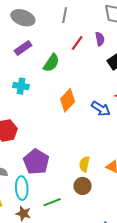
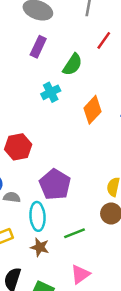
purple rectangle: (23, 48) -> (38, 47), turned -30
cyan cross: (21, 86) -> (51, 92), moved, turned -35

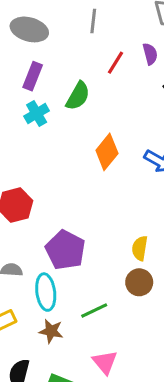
cyan cross: (51, 92) -> (37, 114), moved
pink triangle: (80, 274) -> (105, 362), turned -30

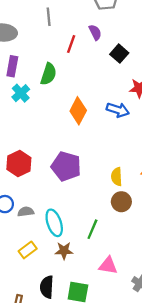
purple pentagon: (65, 250) -> (66, 166), moved
green line: (94, 311) -> (92, 229), turned -30
pink triangle: (105, 362) -> (108, 266), turned -30

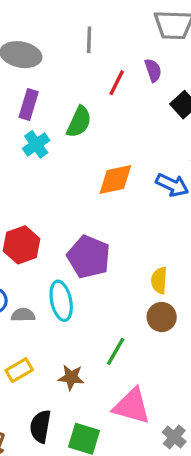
orange diamond: (78, 111) -> (115, 179), turned 44
cyan ellipse: (54, 223) -> (61, 301), moved
pink triangle: (108, 266) -> (132, 406), size x1.4

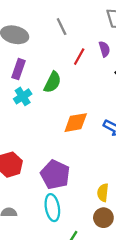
gray line: (89, 40) -> (62, 27), turned -30
cyan ellipse: (61, 301) -> (52, 208), moved

